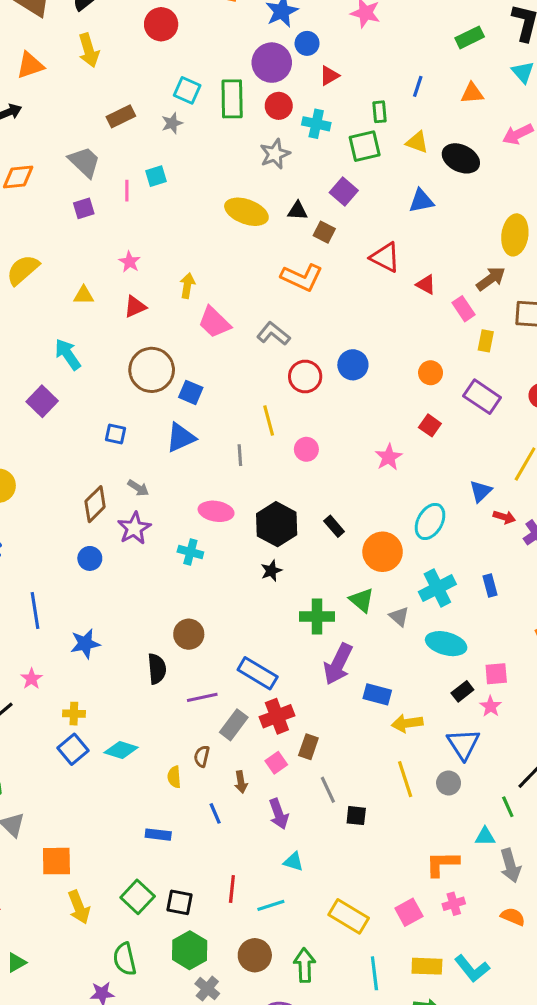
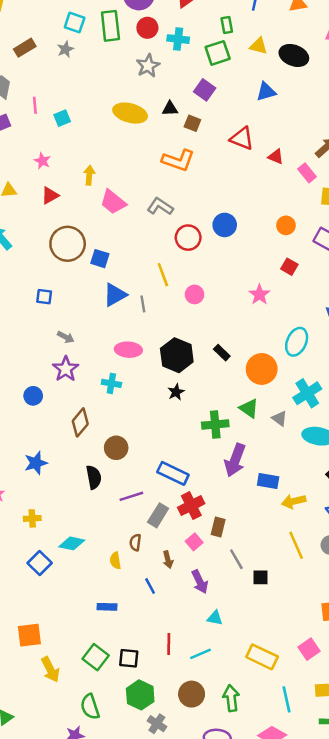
cyan square: (156, 176) -> (62, 118), moved
blue triangle: (181, 438) -> (115, 295), moved
brown diamond: (95, 504) -> (80, 422), moved
blue square: (73, 749) -> (40, 563), moved

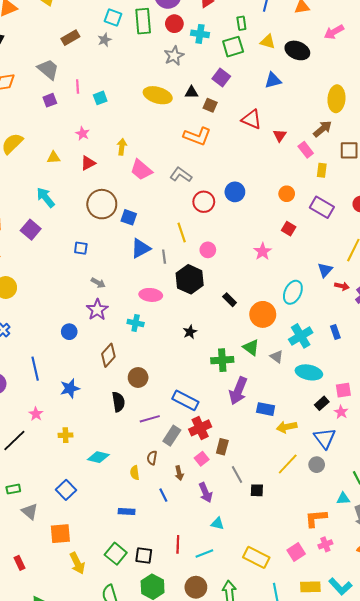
red triangle: (276, 157) -> (280, 136), turned 40
black hexagon: (177, 355) -> (190, 279), moved
yellow line: (296, 545) -> (288, 464), turned 65
blue square: (40, 563) -> (66, 490), moved

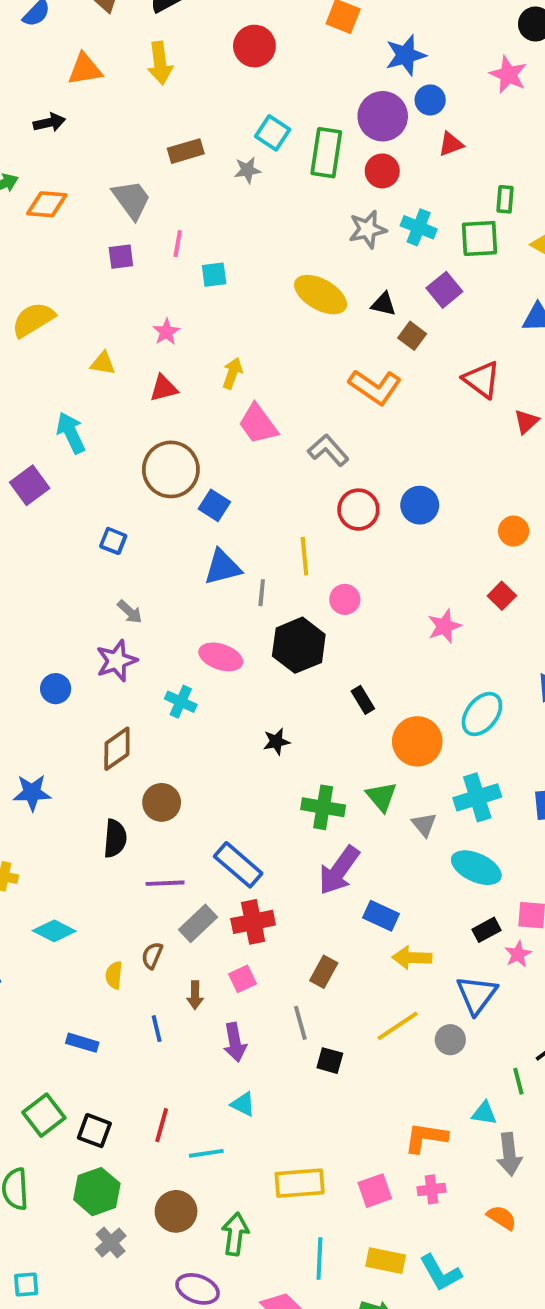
cyan cross: (200, 34) -> (419, 227), moved
brown rectangle: (222, 447) -> (324, 972), moved
yellow rectangle: (256, 557) -> (300, 1183), turned -45

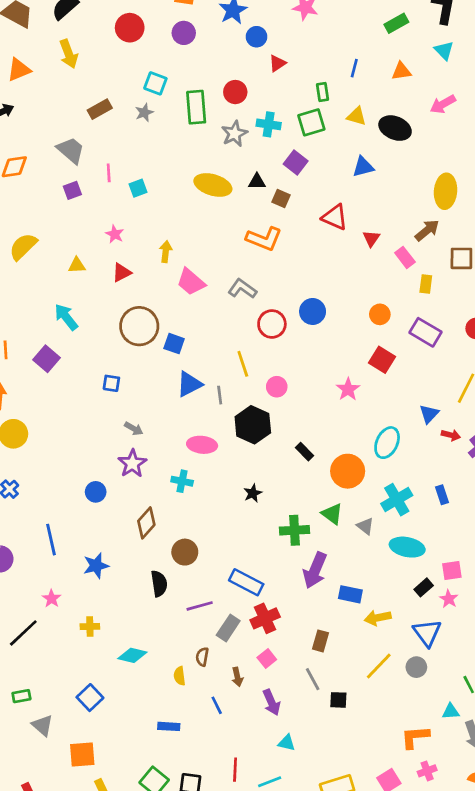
purple circle: (383, 116) -> (184, 33), moved, size x0.7
green rectangle: (326, 153) -> (196, 107), moved
red square: (502, 596) -> (382, 360), size x1.4

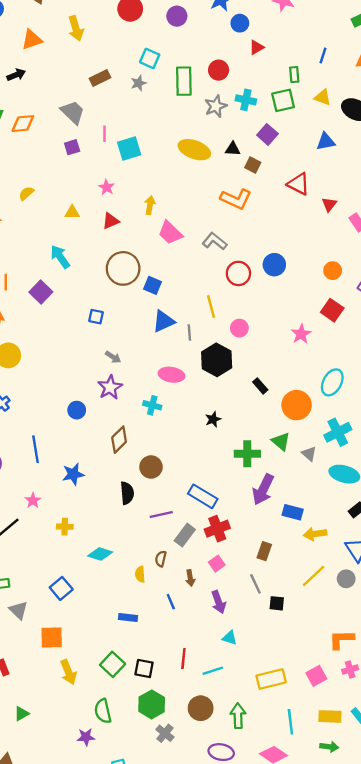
cyan square: (138, 188) -> (129, 148), size x1.5
yellow semicircle: (23, 247) -> (26, 193), size x0.6

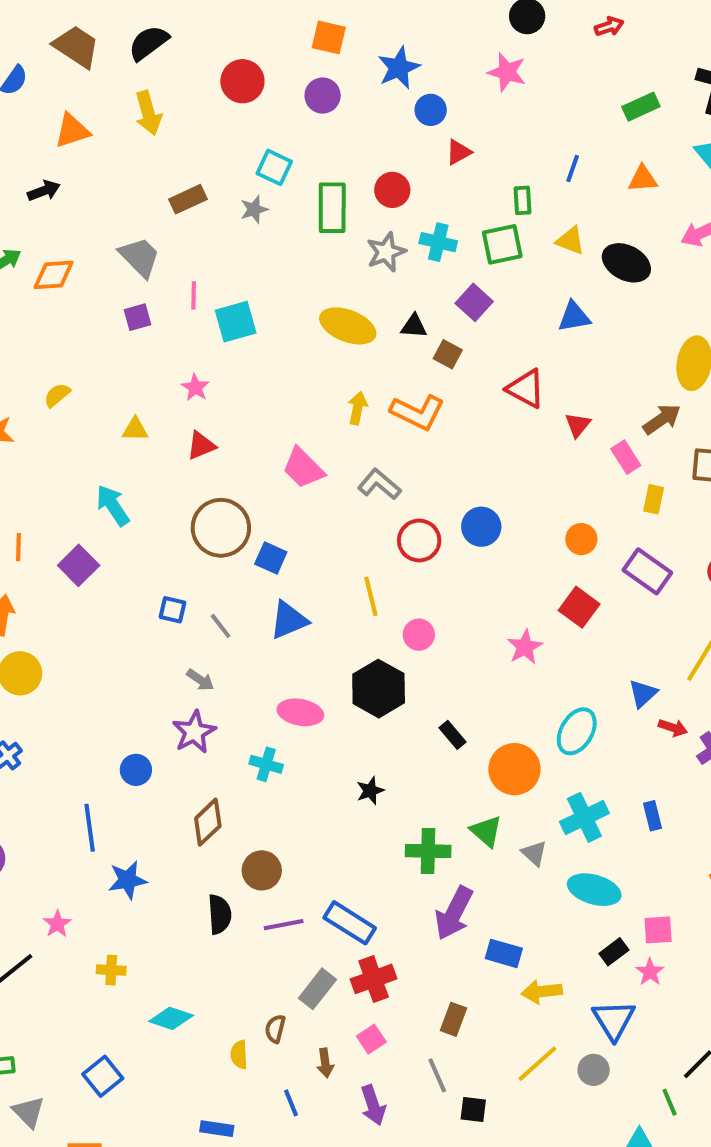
yellow arrow: (150, 205) -> (357, 408), moved
gray line: (189, 332) -> (221, 626), moved, turned -35
blue line: (35, 449) -> (90, 828), moved
purple line: (161, 515) -> (284, 925), moved

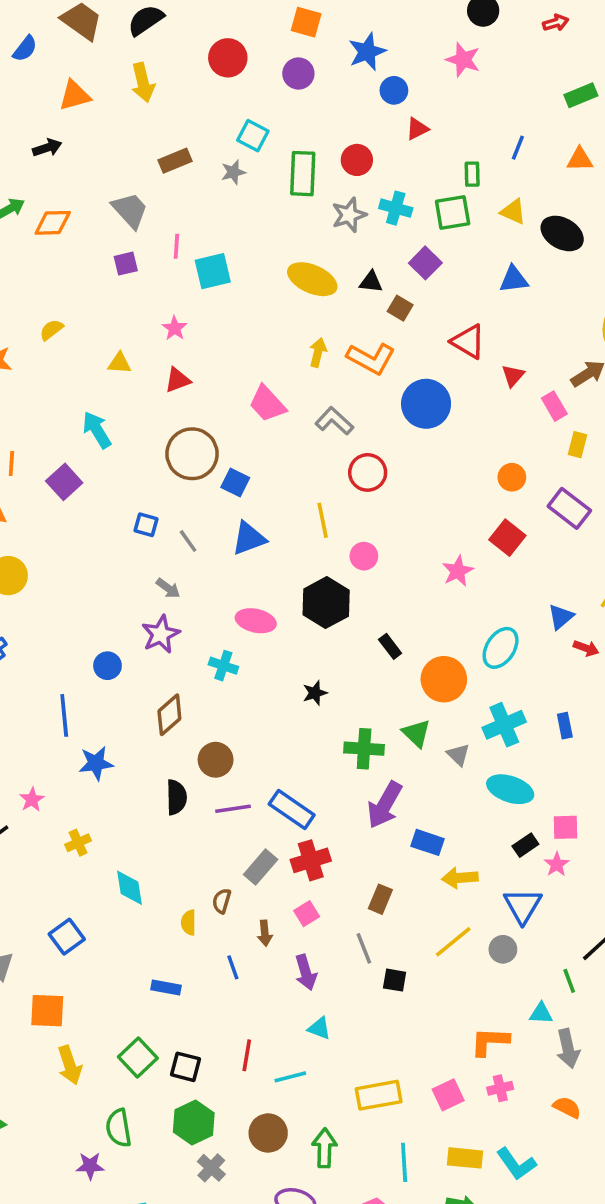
blue circle: (481, 527) -> (426, 404), moved, size x1.4
yellow cross: (111, 970) -> (78, 843), turned -30
cyan diamond: (171, 1018) -> (130, 888), turned 60

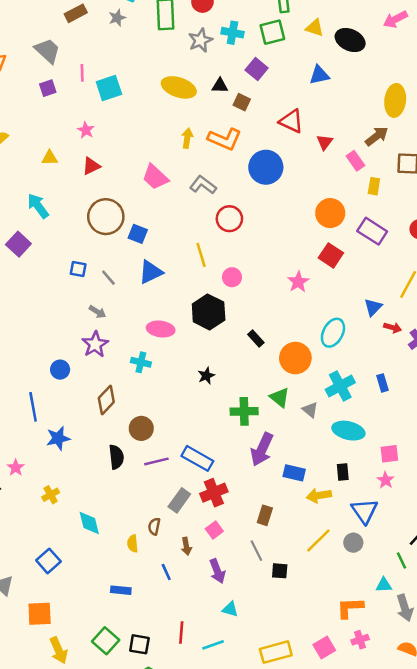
orange circle: (512, 477) -> (330, 213), size x1.5
black rectangle: (525, 845) -> (343, 472), moved, turned -56

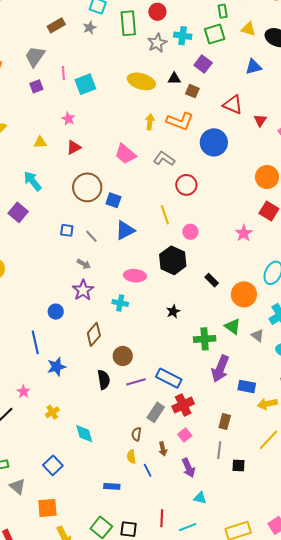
gray trapezoid: (47, 51) -> (35, 56), turned -95
yellow semicircle: (133, 544) -> (131, 457), moved
gray line: (256, 551) -> (219, 450), turned 36

